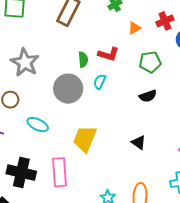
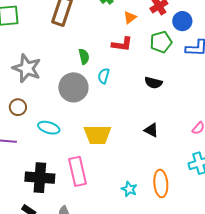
red L-shape: (109, 54) -> (122, 44), moved
green pentagon: (150, 62) -> (161, 42), moved
black semicircle: (148, 96) -> (153, 83), turned 42
yellow trapezoid: (85, 139) -> (98, 135), turned -104

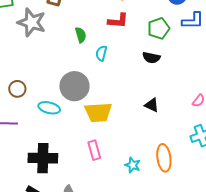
green pentagon: (161, 42) -> (159, 28), moved
gray star: (27, 68) -> (32, 22), moved
gray circle: (73, 87) -> (74, 86), moved
pink rectangle: (78, 171) -> (94, 150), moved, size x0.7

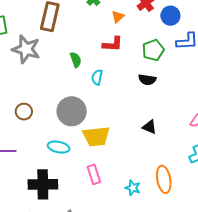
brown circle: (17, 89) -> (24, 112), moved
cyan ellipse: (49, 108) -> (59, 147), moved

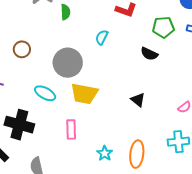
green semicircle: (76, 60) -> (65, 12), moved

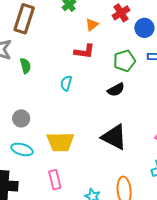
black semicircle: (149, 54) -> (116, 90), turned -42
gray circle: (68, 63) -> (21, 118), moved, size x0.6
black triangle: (138, 100) -> (114, 137), size x1.8

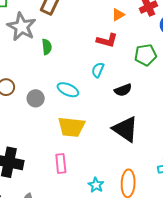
cyan semicircle: (66, 83) -> (98, 70), moved
black semicircle: (116, 90) -> (123, 90), moved
cyan ellipse: (22, 149) -> (68, 90), moved

